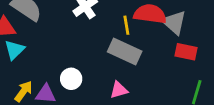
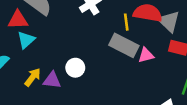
pink triangle: (119, 90) -> (146, 55), moved

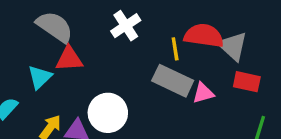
red triangle: (18, 20) -> (69, 59), moved
white circle: (75, 68) -> (108, 113), size x1.5

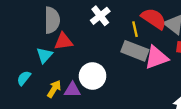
gray semicircle: (55, 27) -> (52, 20), turned 60
red semicircle: (204, 36) -> (154, 19), turned 30
pink triangle: (203, 93) -> (156, 58), size x1.6

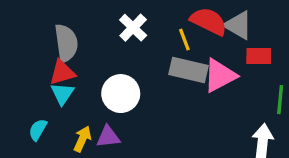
red triangle: (63, 41) -> (62, 73), moved
white circle: (92, 76) -> (121, 94), moved

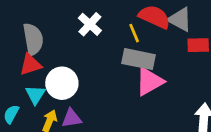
pink triangle: (220, 76) -> (149, 81), moved
cyan triangle: (62, 94) -> (35, 95), moved
white circle: (121, 94) -> (62, 83), moved

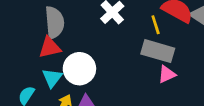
pink triangle: (149, 81) -> (167, 74), size x0.6

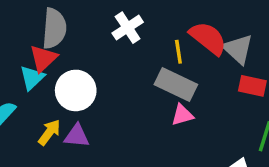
red triangle: (50, 47) -> (43, 58), turned -40
cyan triangle: (52, 78) -> (32, 78), moved

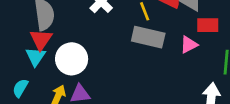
pink triangle: (182, 115) -> (189, 45), moved

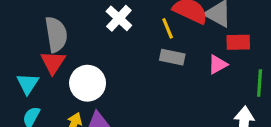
gray rectangle: (148, 37) -> (172, 57), size x0.7
cyan triangle: (36, 56) -> (28, 84), moved

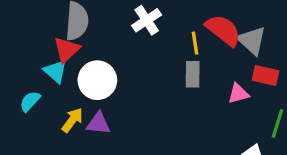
gray rectangle: (172, 57) -> (193, 74), turned 65
cyan triangle: (28, 84) -> (55, 71), moved, turned -35

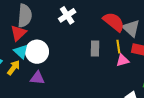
yellow line: (195, 43) -> (118, 47), moved
cyan triangle: (55, 71) -> (21, 51), moved
yellow arrow: (72, 120) -> (14, 68), moved

